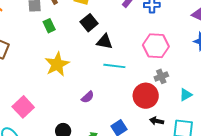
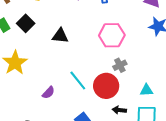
black square: (89, 23) -> (26, 23), moved
cyan line: (114, 66) -> (78, 81), moved, turned 50
cyan triangle: (186, 95) -> (146, 90), moved, turned 32

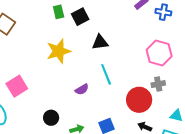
black triangle: (60, 36) -> (100, 42), moved, turned -30
cyan line: (78, 81) -> (106, 74), moved

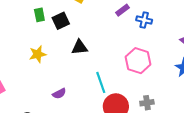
yellow star: (59, 51) -> (38, 54), size x0.7
cyan line: (106, 74) -> (101, 82), moved
gray cross: (158, 84) -> (147, 103), moved

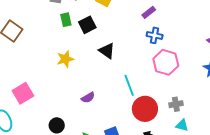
blue cross: (144, 20) -> (155, 35), moved
black triangle: (79, 47) -> (107, 51), turned 42

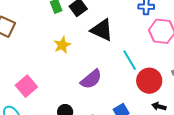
black triangle: (107, 51) -> (102, 30), size x1.4
purple semicircle: (88, 98) -> (91, 79), size x1.6

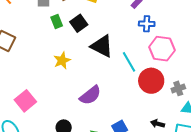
cyan line: (130, 60) -> (129, 62), moved
red circle: (149, 81) -> (151, 81), moved

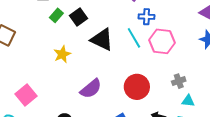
green rectangle: (57, 22) -> (56, 15), turned 64
cyan line: (129, 62) -> (134, 38), moved
red circle: (151, 81) -> (137, 87), moved

